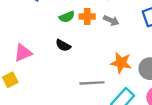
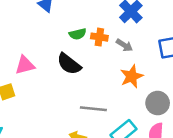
black semicircle: (63, 45) -> (69, 64), size x1.5
orange star: (121, 63) -> (132, 76), moved, turned 30

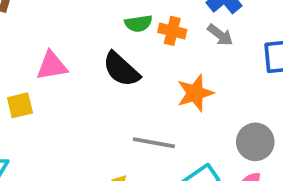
gray arrow: (124, 45) -> (220, 35), moved
orange star: (132, 76) -> (195, 93), moved

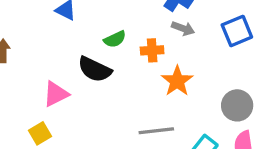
orange cross: (172, 31) -> (152, 50), moved
black semicircle: (121, 69) -> (95, 69), moved

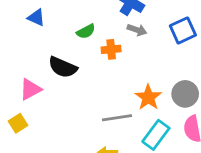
green semicircle: (115, 39) -> (86, 31), moved
orange star: (177, 81) -> (148, 97), moved

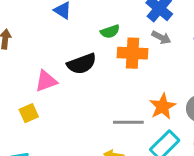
orange cross: (111, 49) -> (133, 53), size x1.5
black semicircle: (63, 67) -> (82, 64), turned -52

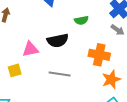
orange cross: (133, 53) -> (99, 55), moved
gray line: (128, 122) -> (60, 74), moved

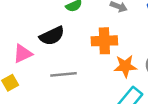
orange star: (111, 79) -> (125, 66), turned 30

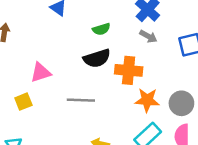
black semicircle: (52, 36) -> (97, 58), moved

